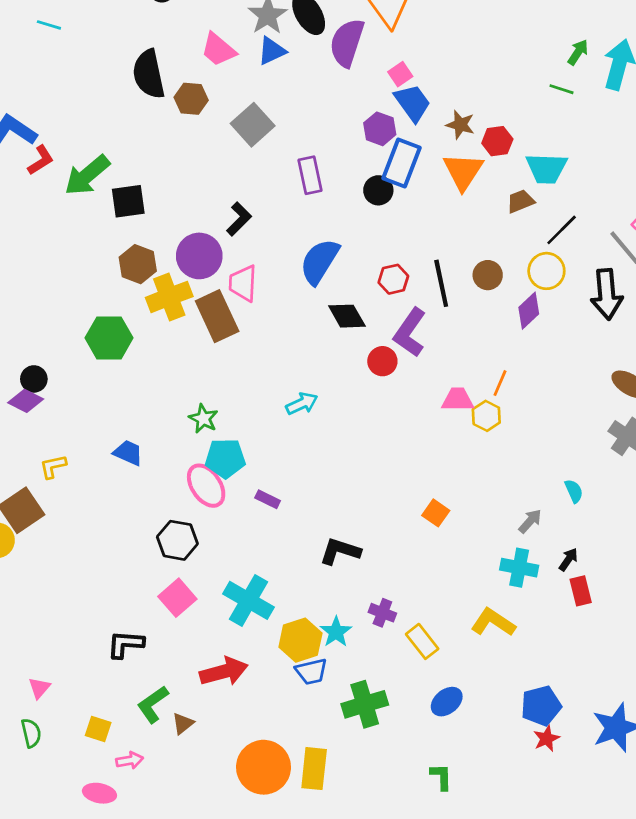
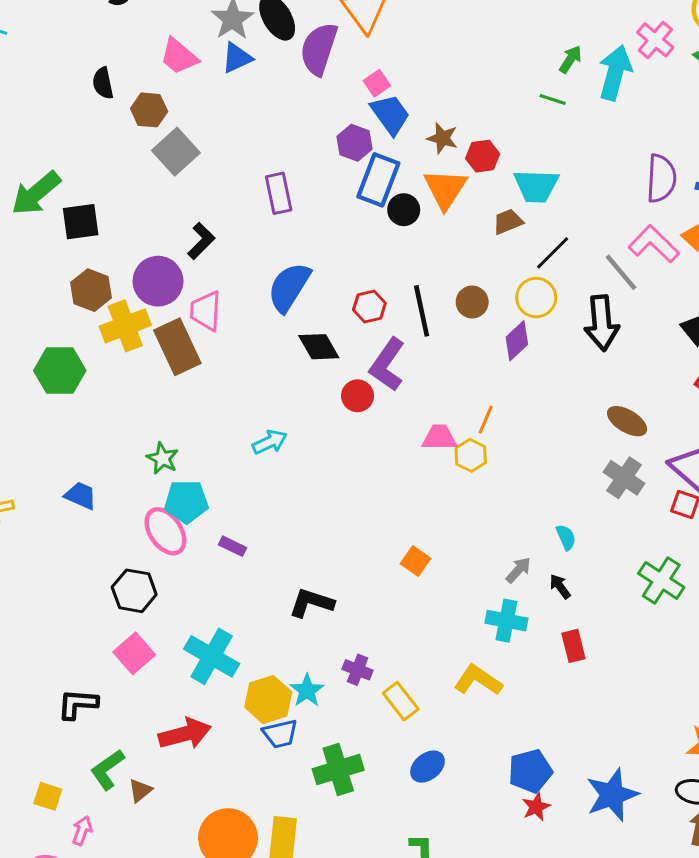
black semicircle: (149, 74) -> (103, 83), size x0.6
gray square: (253, 125) -> (176, 152), moved
black circle: (378, 190) -> (404, 210), moved
black arrow: (568, 559) -> (560, 586), moved, turned -70
pink arrow: (130, 760) -> (82, 831), turned -60

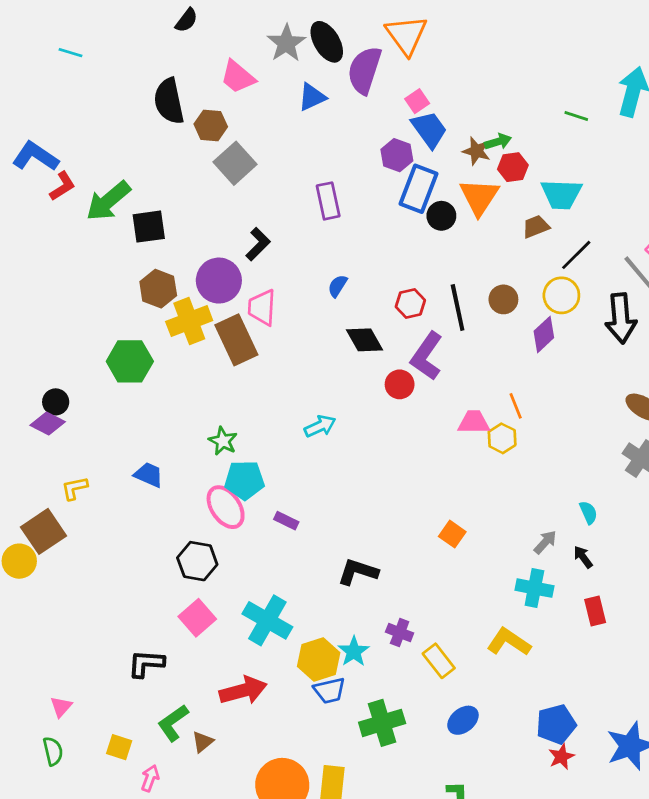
blue triangle: (237, 58) -> (312, 97), moved
green arrow: (570, 59) -> (498, 142), moved, turned 40
black semicircle: (103, 83) -> (169, 101), size x1.6
blue semicircle: (289, 287) -> (338, 286), size x0.5
orange line: (486, 420) -> (516, 406), turned -45

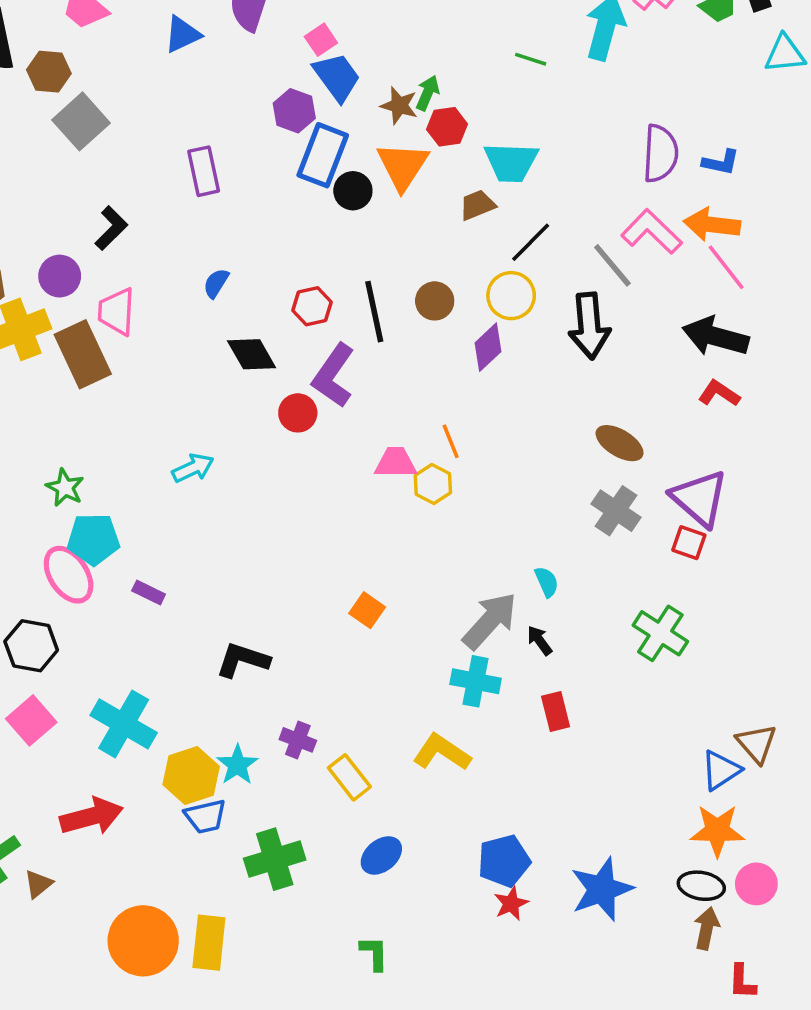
green arrow: (498, 142) -> (428, 93), turned -50
purple circle: (219, 281) -> (60, 276), size x0.7
gray arrow: (545, 542) -> (490, 621), size x1.8

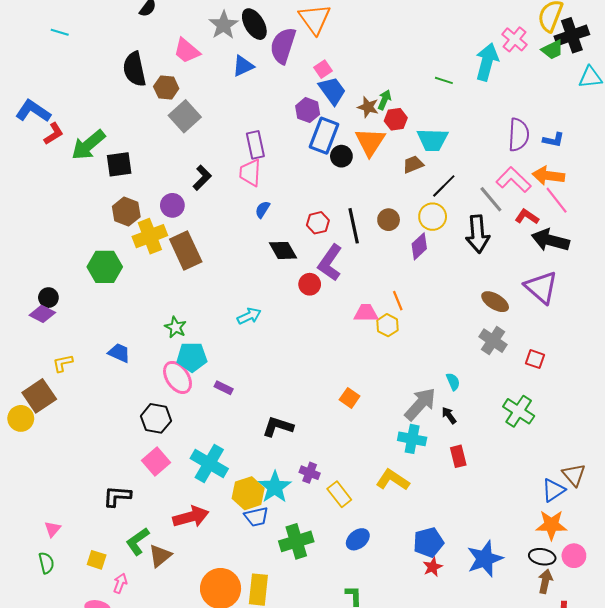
pink trapezoid: (117, 312) -> (250, 173), moved
red L-shape: (719, 393) -> (527, 217), moved
purple triangle: (699, 498) -> (541, 287), moved
cyan star: (237, 765) -> (275, 487), size x1.4
brown triangle: (38, 884) -> (160, 556), size x1.4

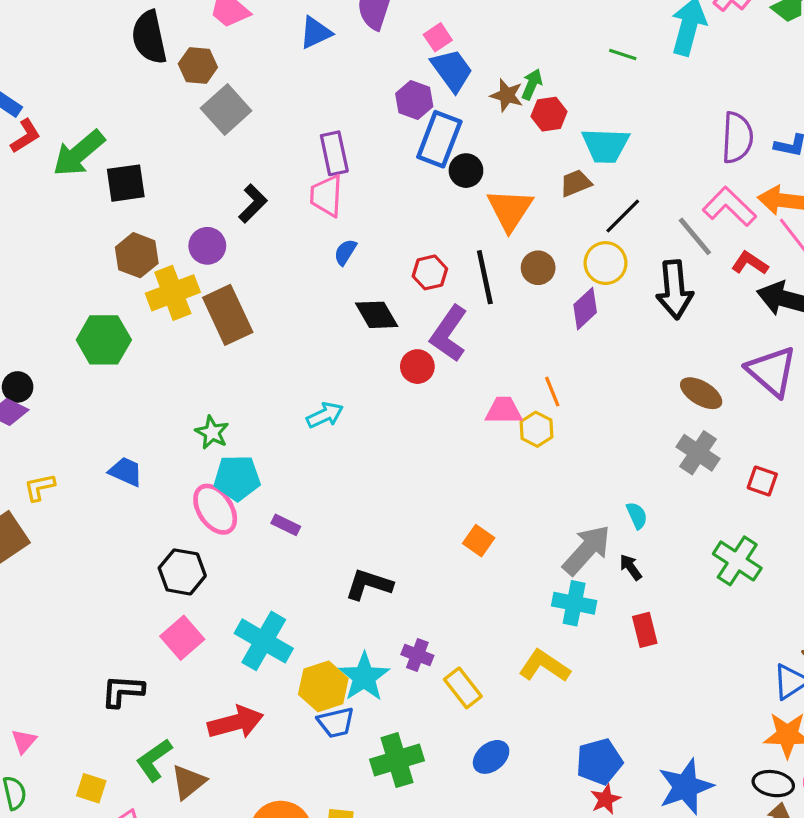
orange triangle: (370, 142) -> (510, 210), moved

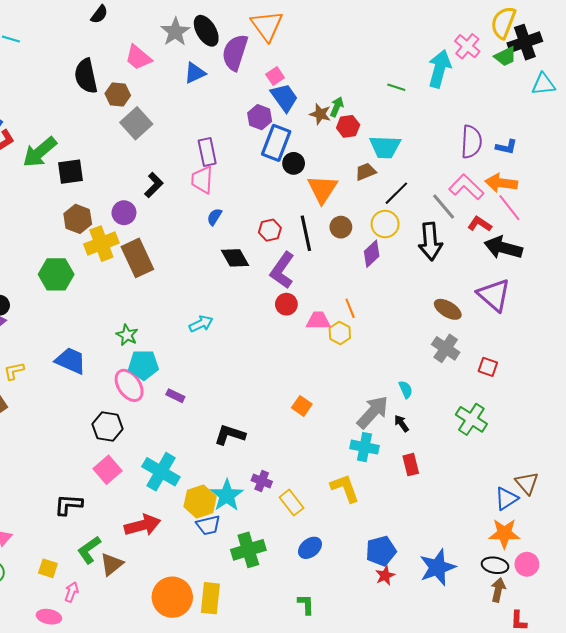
red circle: (417, 367) -> (286, 304), moved
blue trapezoid: (126, 472) -> (71, 361), size x1.4
yellow L-shape: (544, 666) -> (345, 488), turned 36

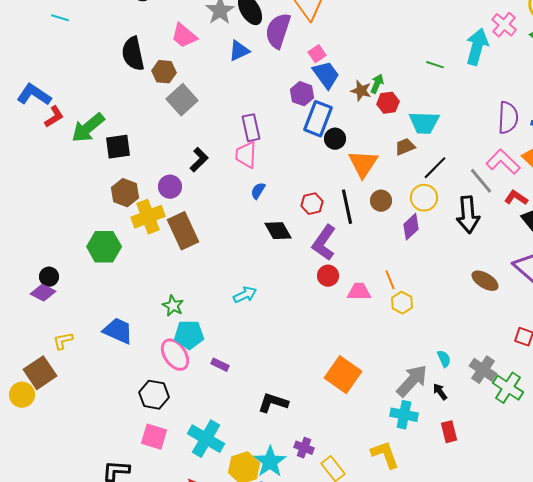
yellow hexagon: (340, 333) -> (402, 303), moved
gray cross: (446, 348) -> (483, 370), moved
orange square: (302, 406) -> (343, 375), size x1.8
pink square: (108, 470) -> (154, 437), turned -32

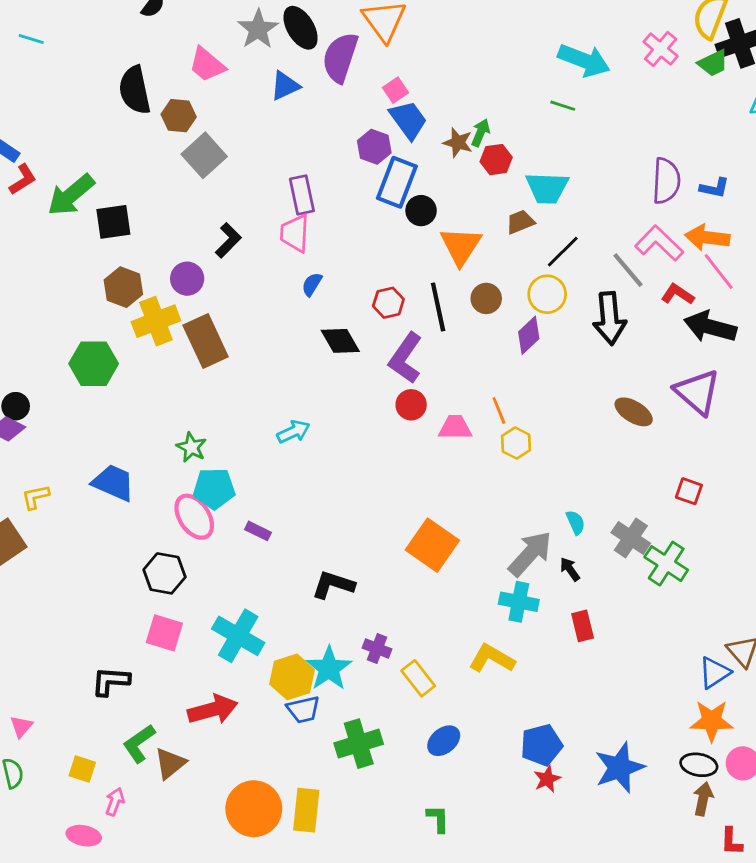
cyan arrow: (477, 47) -> (584, 60), moved, turned 96
yellow L-shape: (385, 455) -> (492, 658), turned -40

